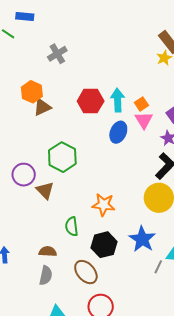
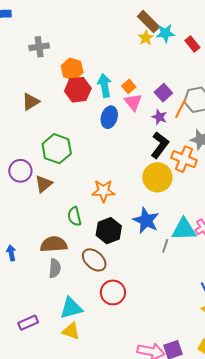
gray cross: (57, 54) -> (39, 47), turned 30
orange hexagon: (32, 92) -> (72, 69), moved
brown triangle: (45, 190) -> (44, 184), turned 42
brown semicircle: (48, 252) -> (54, 244), size x1.5

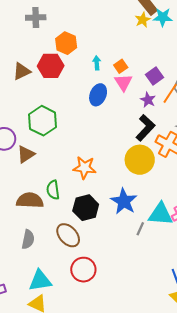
cyan arrow: (105, 85) -> (97, 63), size x0.6
red hexagon: (78, 90) -> (51, 66), moved
brown semicircle: (54, 244) -> (30, 200), moved

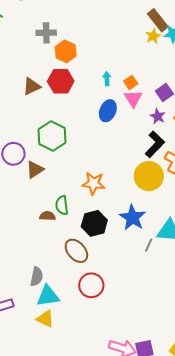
orange hexagon: (66, 43) -> (66, 51), moved
brown semicircle: (30, 200) -> (47, 216), moved, size x0.6
gray semicircle: (28, 239) -> (37, 277), moved

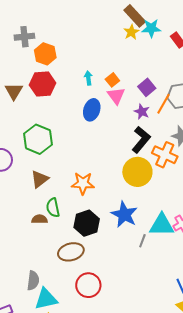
brown triangle: (32, 86) -> (14, 91), turned -30
brown triangle: (35, 169) -> (40, 179), moved
brown ellipse: (76, 251) -> (71, 252), turned -60

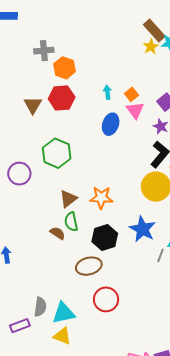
brown triangle: (40, 179) -> (68, 199), moved
brown semicircle: (39, 219) -> (58, 233), turned 35
gray semicircle: (33, 281) -> (40, 307), moved

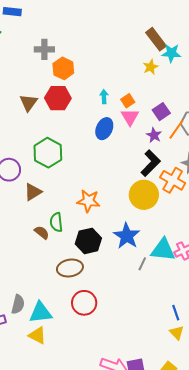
yellow star: (151, 47) -> (151, 67), moved
brown triangle: (68, 199) -> (33, 192), moved

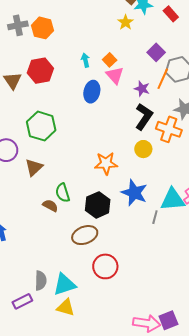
orange hexagon: (63, 68) -> (42, 28), moved
purple square: (161, 112) -> (156, 52), moved
yellow circle: (144, 195) -> (143, 149), size x0.6
orange star: (88, 201) -> (106, 163), moved

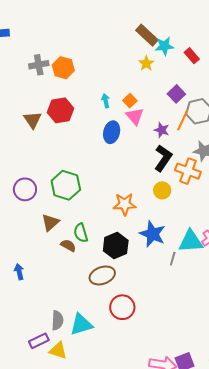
green hexagon: (41, 126) -> (66, 185), moved
brown triangle: (34, 167) -> (50, 222), moved
yellow triangle: (66, 307) -> (58, 351), moved

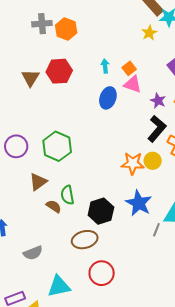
pink triangle: (135, 116) -> (133, 84), turned -36
orange star: (125, 204) -> (133, 163), moved
gray semicircle: (57, 320) -> (33, 253), moved, turned 60

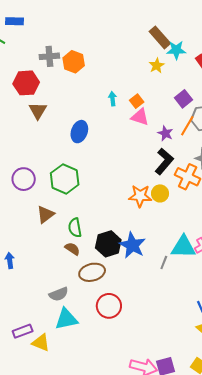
red hexagon: (59, 71) -> (26, 83), moved
blue ellipse: (108, 98) -> (79, 132), moved
blue star: (139, 203) -> (132, 245), moved
brown semicircle: (54, 206) -> (72, 249), moved
gray semicircle: (33, 253) -> (59, 294), moved

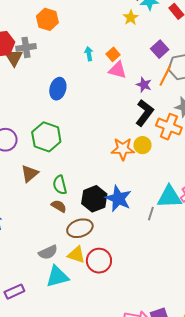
gray cross: (49, 56) -> (26, 47), moved
brown triangle: (38, 111) -> (14, 58), moved
yellow triangle: (41, 343) -> (76, 255), moved

